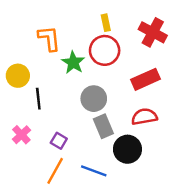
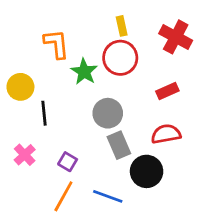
red rectangle: (146, 79) -> (167, 91), size x0.7

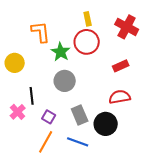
black line: (44, 113) -> (32, 96), moved
gray circle: (108, 113) -> (65, 81), moved
gray rectangle: (119, 145) -> (80, 115), moved

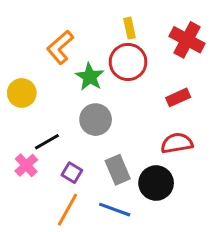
orange L-shape: (41, 32) -> (60, 47), turned -125
black line: (32, 96) -> (47, 142), turned 66

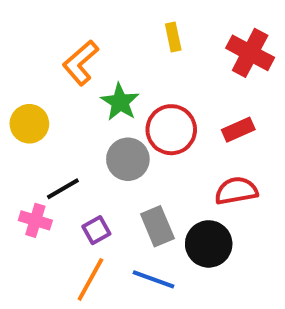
red circle: (128, 62) -> (171, 130), moved
pink cross: (26, 165) -> (35, 220), turned -30
purple square: (72, 173) -> (96, 230), turned 30

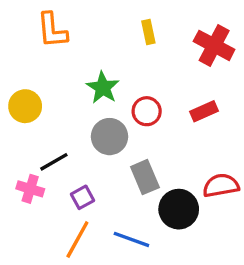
orange L-shape: (81, 63) -> (52, 30), moved, turned -54
red circle: (171, 130) -> (147, 111), size x0.7
red semicircle: (236, 191) -> (221, 185), moved
gray rectangle: (157, 226) -> (145, 177), moved

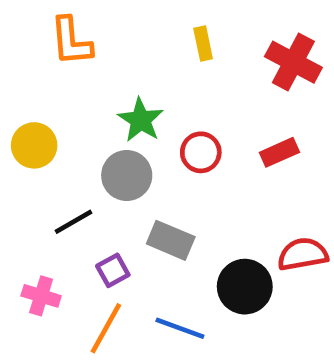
gray circle: (109, 137) -> (127, 175), moved
gray rectangle: (145, 177) -> (171, 240), moved, turned -44
pink cross: (30, 189) -> (41, 296), moved

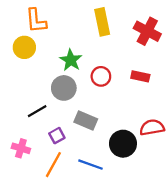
yellow rectangle: (203, 44) -> (102, 22), size x1.6
yellow circle: (34, 145) -> (24, 47), moved
red rectangle: (279, 152) -> (140, 76), turned 36

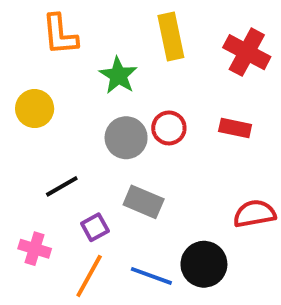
yellow circle: (24, 47) -> (35, 109), moved
green star: (71, 60) -> (118, 75), moved
gray circle: (64, 88) -> (126, 138), moved
black circle: (123, 144) -> (204, 264), moved

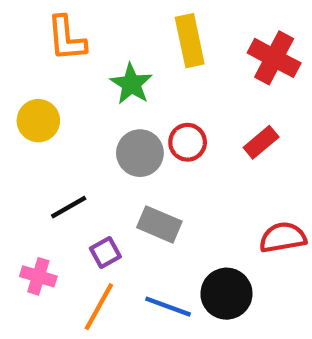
red rectangle: (235, 128) -> (261, 142), turned -52

